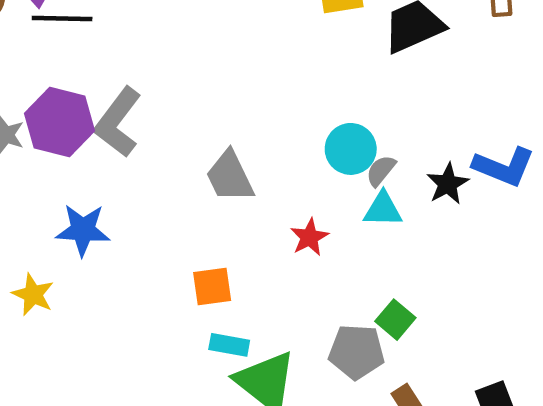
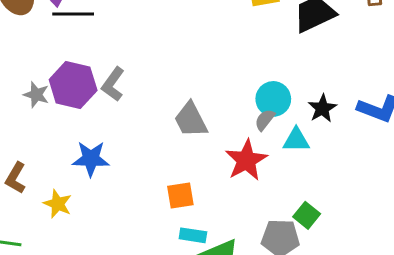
gray L-shape: (118, 122) -> (113, 84), size x0.7
gray semicircle: (381, 171) -> (265, 120), moved
black star: (448, 184) -> (322, 108), moved
red star: (309, 237) -> (246, 160), size x1.6

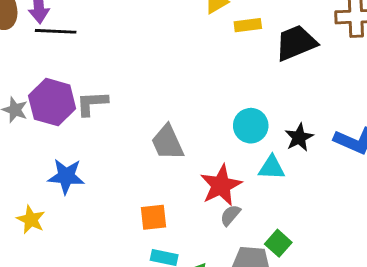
gray L-shape: (113, 84) -> (92, 103), turned 48
gray semicircle: (265, 120) -> (230, 215), moved

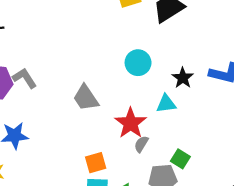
gray L-shape: (92, 103) -> (25, 78), turned 70
cyan circle: (251, 126) -> (138, 63), moved
orange square: (153, 217) -> (96, 163), moved

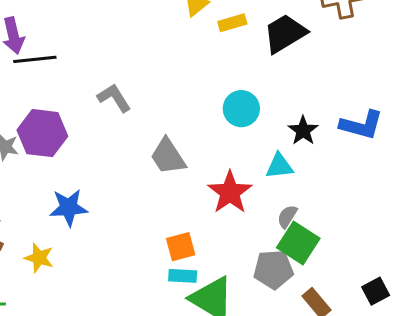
gray L-shape: (25, 78) -> (114, 98), moved
gray semicircle: (141, 144) -> (287, 216), moved
green square: (180, 159) -> (298, 243), size x1.5

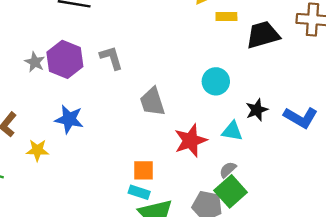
gray L-shape: (114, 98) -> (111, 58), moved
yellow star: (39, 258) -> (37, 150), turned -30

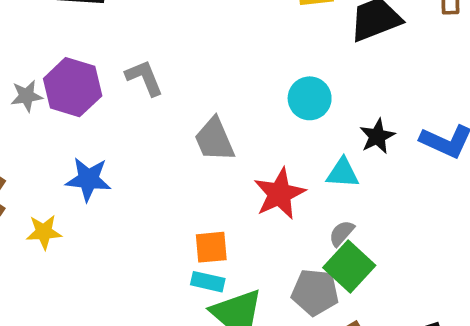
gray star: (35, 62) -> (27, 96), turned -30

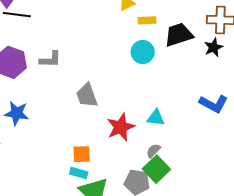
gray L-shape: (144, 78) -> (50, 59), turned 110
cyan circle: (310, 98) -> (143, 52), moved
black star: (377, 136) -> (214, 47), moved

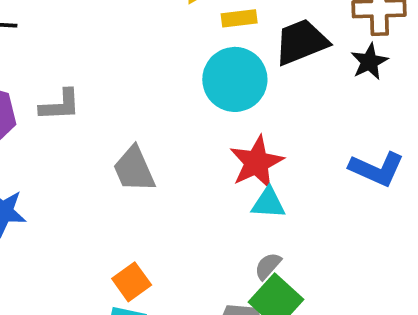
cyan circle: (143, 52) -> (235, 79), size x1.4
red star: (121, 127) -> (257, 162), moved
orange square: (82, 154) -> (132, 282), turned -30

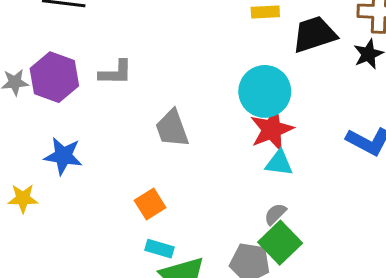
cyan circle: (235, 79) -> (265, 91), moved
orange square: (132, 282) -> (150, 204), moved

